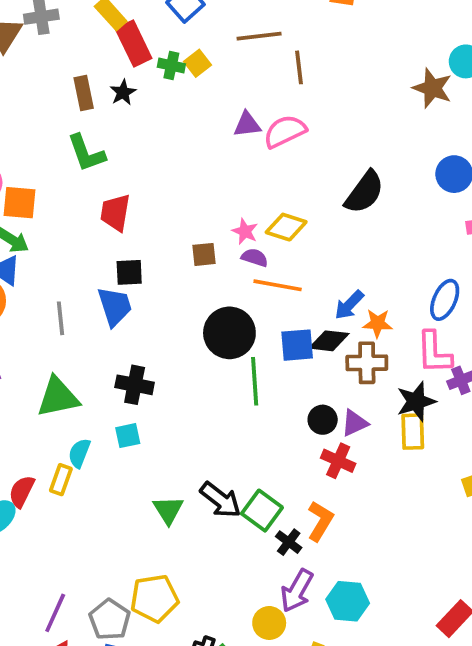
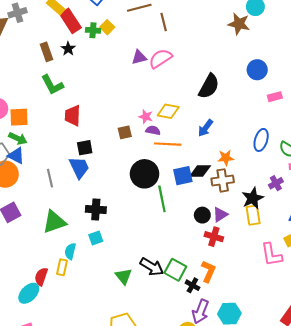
blue arrow: (349, 305) -> (205, 128), moved
pink L-shape: (434, 353) -> (271, 255), moved

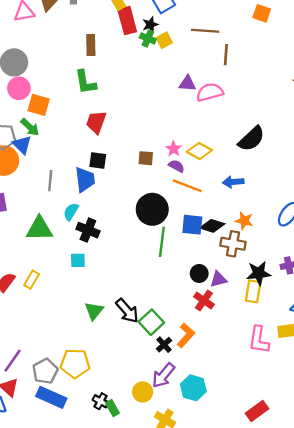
black star: (68, 49) -> (150, 25), moved
blue arrow: (205, 128) -> (233, 182), turned 30
cyan semicircle: (70, 251) -> (71, 212), moved

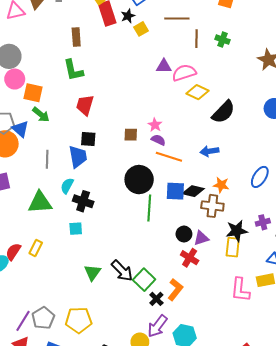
green cross: (148, 38) -> (223, 40), moved
green arrow: (30, 127) -> (41, 115), moved
yellow diamond: (199, 151) -> (197, 92), moved
gray pentagon: (45, 371) -> (43, 318), moved

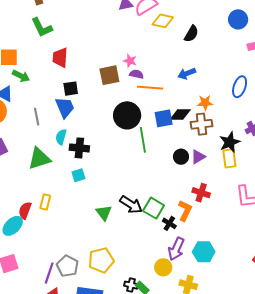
black semicircle: (223, 112) -> (191, 34), size x0.7
brown square: (131, 135) -> (109, 75), size x1.5
red cross: (190, 258) -> (201, 193), moved

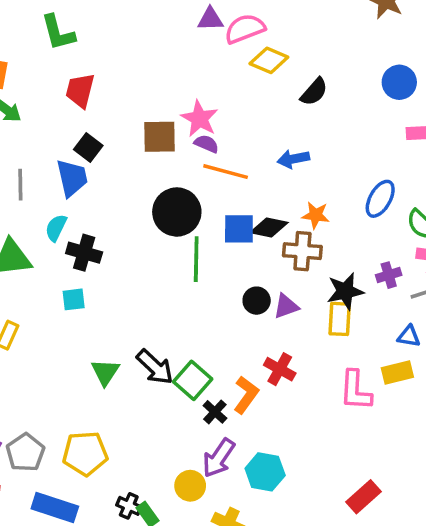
pink star: (130, 61) -> (200, 119), size x1.5
black square: (71, 89) -> (88, 147), turned 35

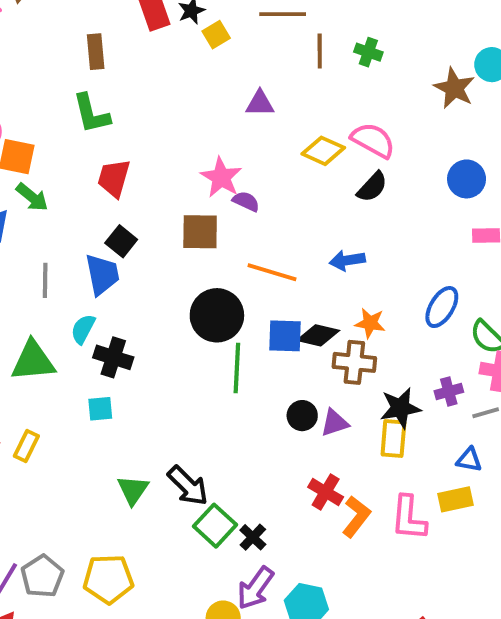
pink semicircle: (245, 29) -> (373, 140), moved, turned 48
pink star: (200, 119) -> (221, 177), moved
purple semicircle: (206, 144) -> (246, 201), moved
green square: (193, 380) -> (215, 526), moved
orange L-shape: (246, 395) -> (356, 517), moved

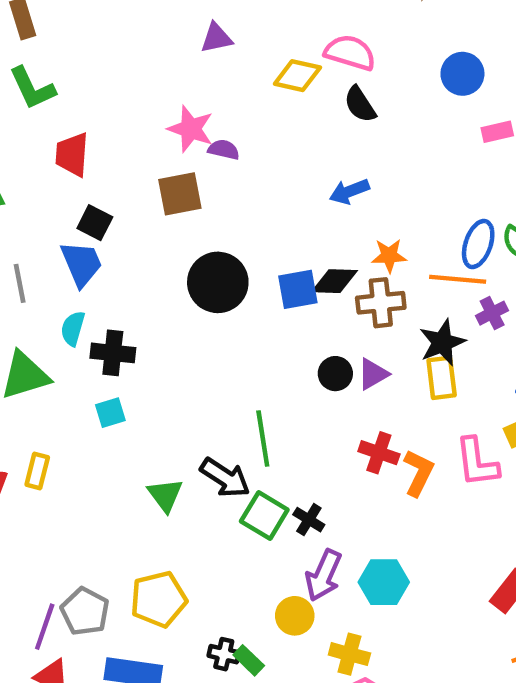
black semicircle: (372, 187) -> (360, 104), turned 116
orange line: (272, 272) -> (458, 279), moved
blue ellipse: (442, 307) -> (478, 244), moved
green line: (237, 368) -> (263, 438), moved

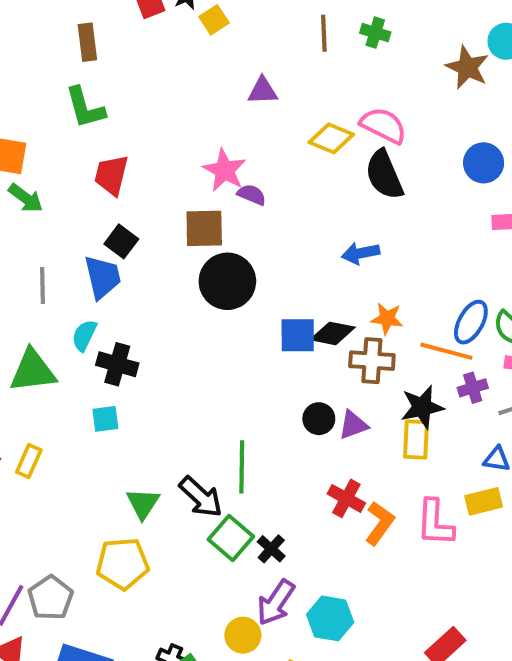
black semicircle: (360, 104) -> (384, 175), size x1.4
black circle: (218, 282) -> (227, 281), moved
yellow pentagon: (159, 599) -> (122, 564), moved

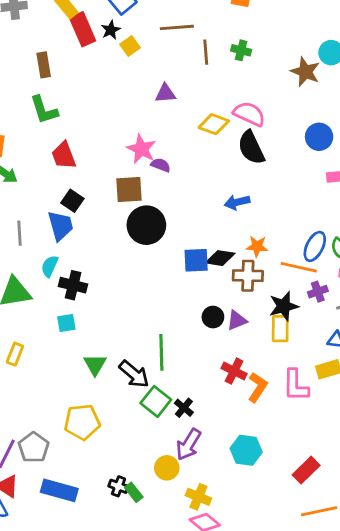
red trapezoid: (111, 175) -> (64, 155), turned -32
green triangle: (143, 503) -> (95, 365), moved
cyan hexagon: (330, 618) -> (246, 450), moved

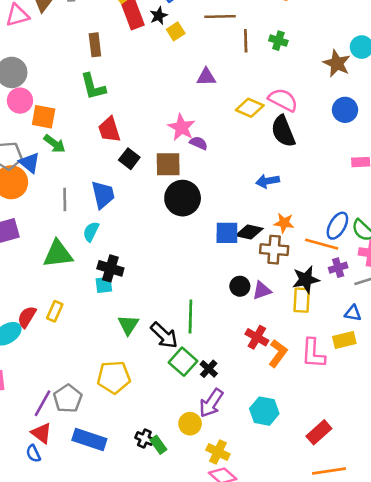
blue circle: (319, 137) -> (345, 110), moved
black square: (72, 201) -> (129, 159), moved
black cross: (73, 285) -> (110, 268), moved

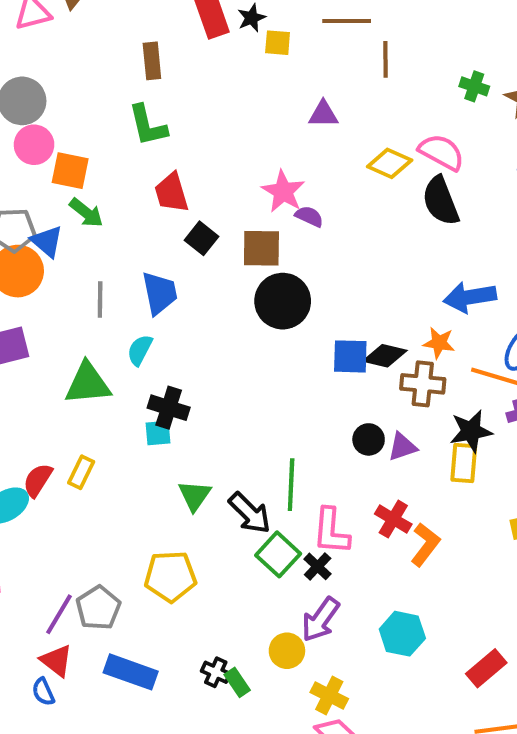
yellow square: (176, 31) -> (278, 43), turned 36
green cross: (278, 41) -> (474, 86), moved
blue arrow: (268, 181) -> (470, 297), moved, size x1.4
pink L-shape: (313, 353) -> (331, 531), moved

